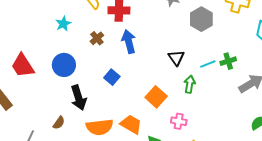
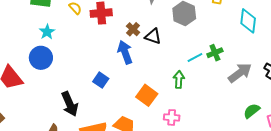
brown cross: (97, 38) -> (133, 29), moved
blue arrow: (129, 42) -> (125, 52), moved
black triangle: (176, 58) -> (153, 36), moved, turned -30
blue circle: (64, 65) -> (41, 58), moved

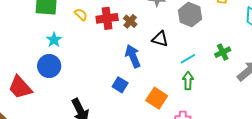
brown cross: (133, 29) -> (130, 21), moved
cyan line: (195, 58) -> (188, 59), moved
blue square: (101, 80) -> (120, 85), moved

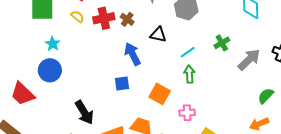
blue square: (120, 85) -> (122, 83), turned -35

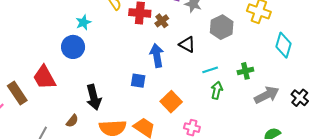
green arrow: (189, 74) -> (217, 90), moved
red trapezoid: (23, 94) -> (44, 77), moved

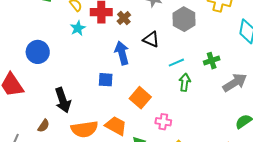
cyan star: (83, 22) -> (78, 28), moved

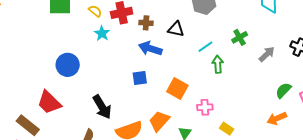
brown cross: (124, 18) -> (146, 23), moved, turned -32
blue arrow: (122, 53) -> (150, 49), turned -45
gray arrow: (235, 83) -> (267, 54), size x0.7
orange trapezoid: (116, 126) -> (159, 121), turned -65

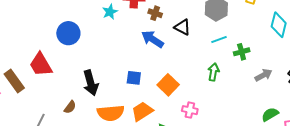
cyan line: (205, 47) -> (219, 39), moved
blue square: (140, 78) -> (134, 78), moved

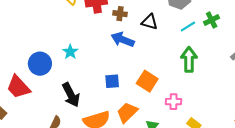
cyan star: (110, 12) -> (70, 52), moved
blue circle: (68, 33) -> (40, 64), moved
green cross: (242, 52) -> (212, 20), moved
green arrow: (213, 72) -> (189, 60), size x1.4

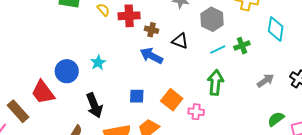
pink cross: (173, 102) -> (196, 112), moved

